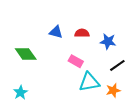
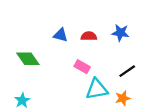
blue star: (108, 41) -> (120, 33), moved

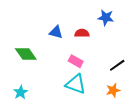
blue star: (120, 33) -> (106, 18), moved
cyan triangle: (97, 89) -> (76, 84), moved, turned 30

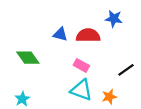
red semicircle: (82, 33) -> (88, 35), size x1.5
orange star: (113, 90) -> (109, 97), moved

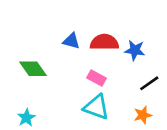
blue star: (114, 19) -> (135, 50), moved
orange star: (109, 97) -> (143, 115), moved

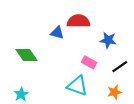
red semicircle: (104, 42) -> (78, 21), moved
pink rectangle: (96, 78) -> (89, 62), moved

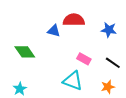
blue star: (108, 40) -> (109, 30), moved
black line: (120, 67) -> (113, 63), turned 70

